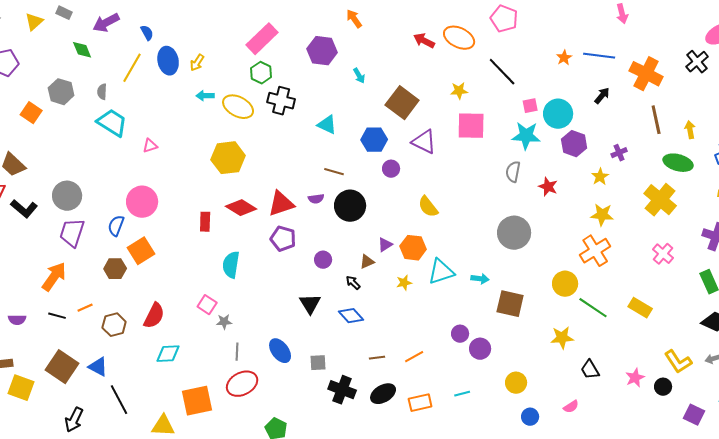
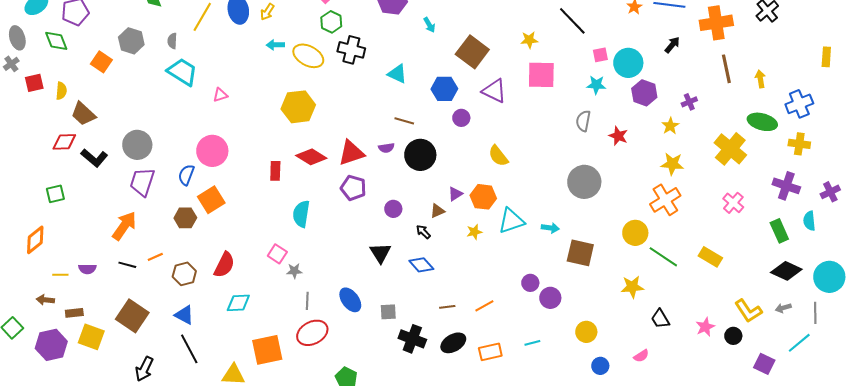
orange cross: (646, 74) -> (716, 23), turned -36
cyan star: (526, 136) -> (596, 85), size x0.7
green ellipse: (678, 163) -> (762, 122), moved
blue triangle: (98, 367) -> (184, 315), moved

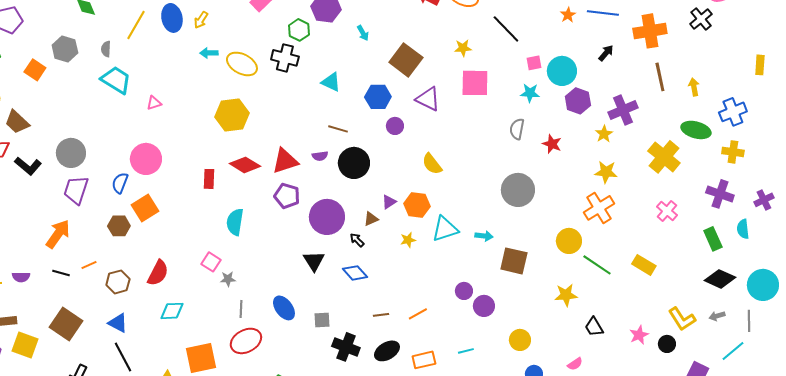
green hexagon: (331, 22) -> (299, 30), moved
purple cross: (689, 102) -> (623, 110), size x1.8
purple circle: (393, 209) -> (327, 217), size x2.0

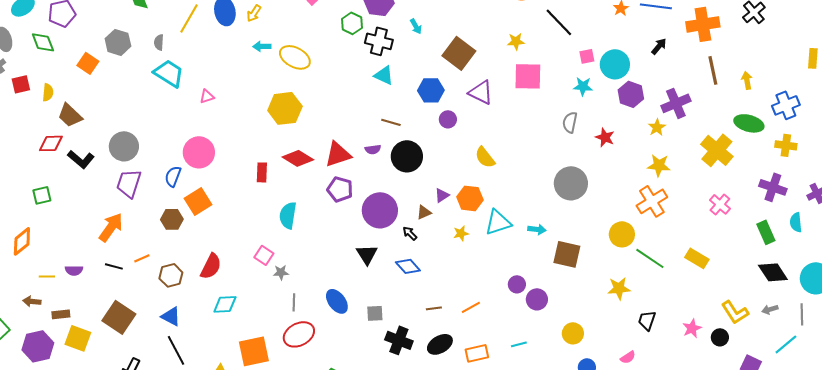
black cross: (285, 58) -> (379, 41), moved
black diamond: (720, 279) -> (773, 272), turned 32
black trapezoid: (594, 327) -> (647, 320), turned 50

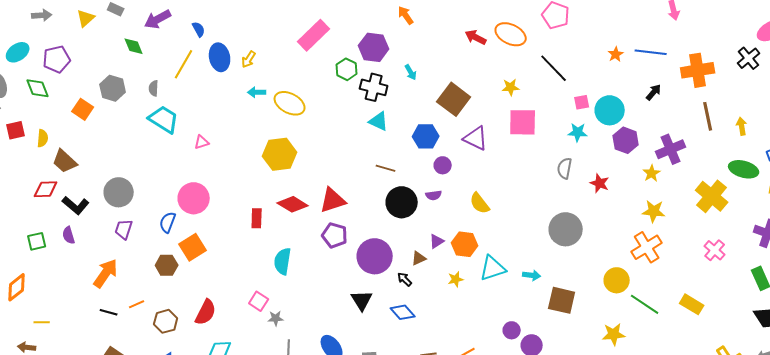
purple semicircle: (373, 149) -> (434, 195), moved
purple trapezoid: (129, 183) -> (124, 229), size x0.7
purple semicircle: (74, 270) -> (69, 235), moved, turned 72

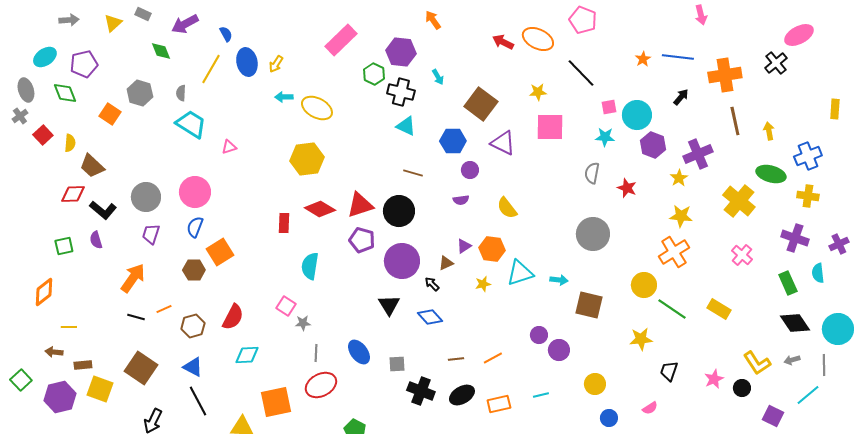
red square: (16, 130) -> (43, 135), turned -30
pink circle: (194, 198) -> (195, 192), moved
black circle: (402, 202) -> (399, 211), moved

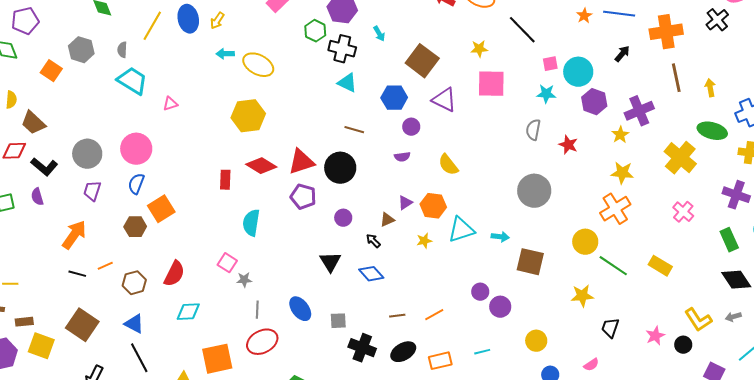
purple circle: (402, 261) -> (343, 218), size x0.5

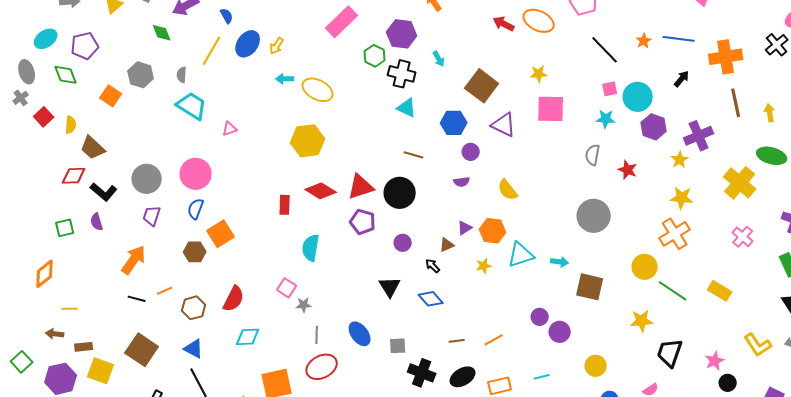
blue ellipse: (188, 19) -> (248, 44), turned 48
black line: (522, 30) -> (605, 50), moved
black trapezoid: (610, 328) -> (670, 353), size x1.4
black circle: (683, 345) -> (728, 383), moved

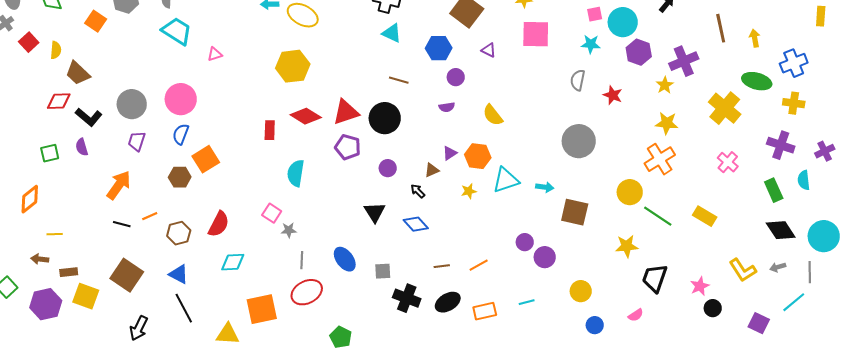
purple triangle: (504, 125) -> (489, 50), size x0.6

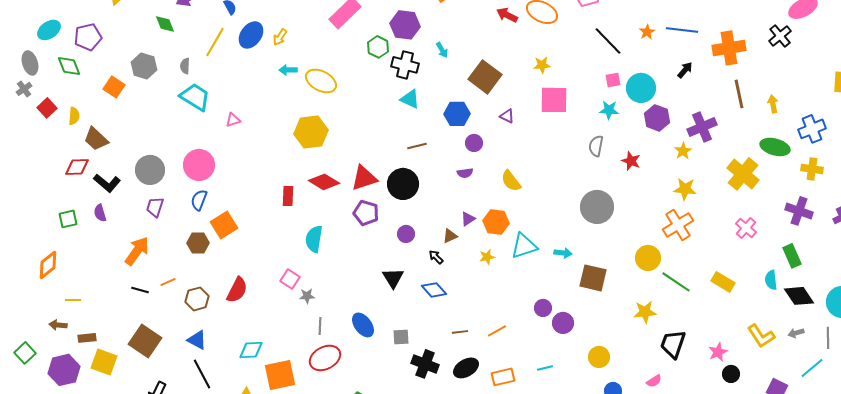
brown line: (399, 80) -> (417, 146), turned -30
cyan semicircle: (804, 180) -> (771, 280), moved
cyan diamond: (233, 262) -> (251, 350), moved

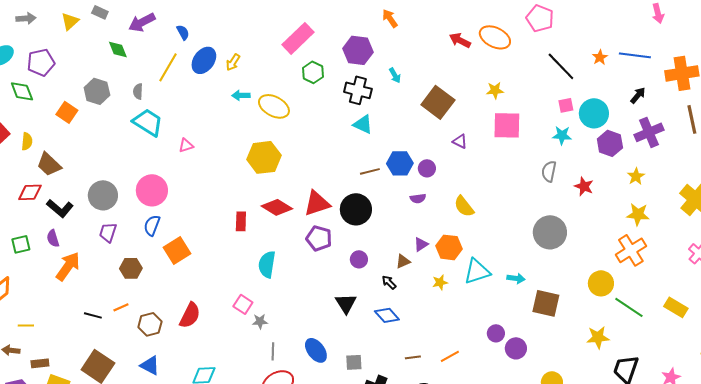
green hexagon: (378, 47) -> (313, 72), moved
blue hexagon: (457, 114) -> (400, 163), moved
purple cross: (702, 127) -> (649, 132), moved
brown hexagon: (198, 243) -> (131, 268), moved
orange arrow: (137, 251) -> (68, 266), moved

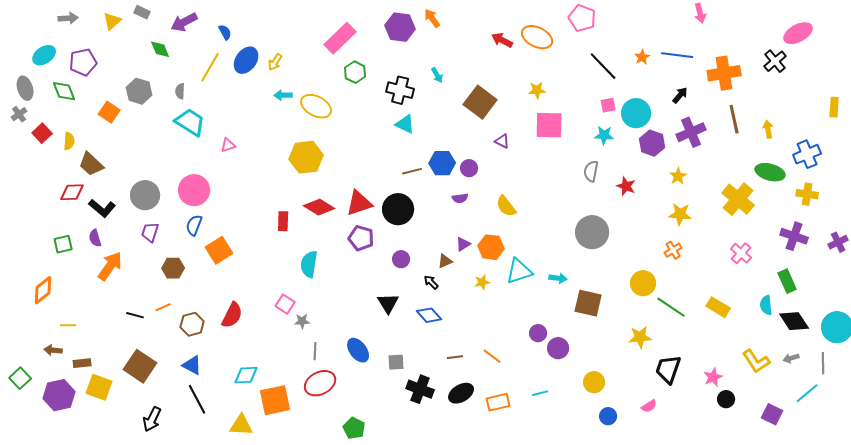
purple hexagon: (358, 50) -> (400, 27), moved
orange cross: (631, 250) -> (673, 250), size x0.6
orange line: (450, 356) -> (492, 356), turned 66

